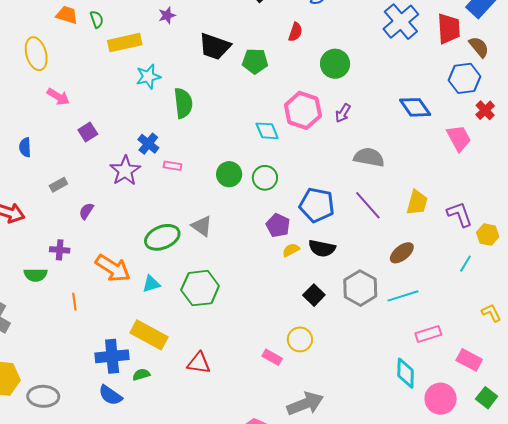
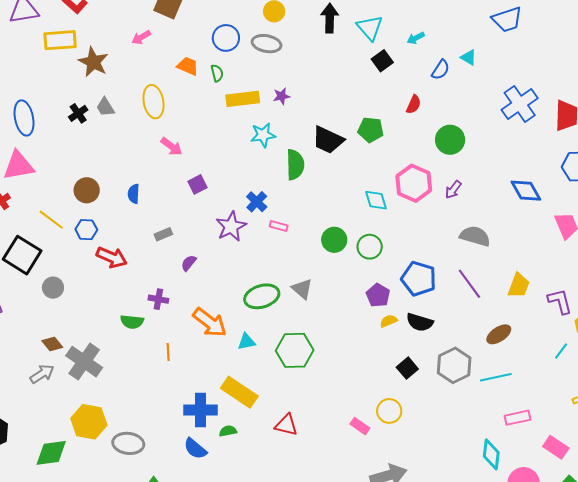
purple star: (167, 15) -> (281, 96), moved
black trapezoid: (215, 46) -> (328, 140), moved

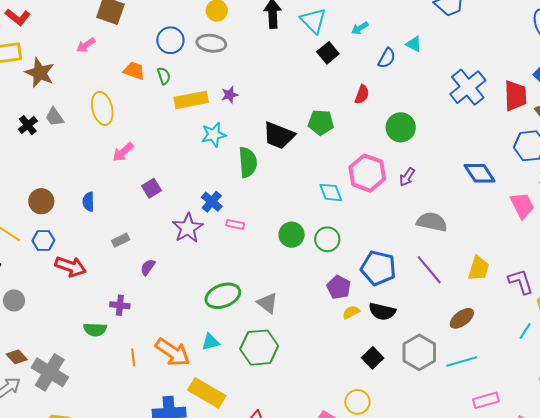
pink arrow: (171, 147) -> (123, 152), turned 105
gray triangle: (302, 289) -> (267, 303), moved
orange arrow: (210, 322) -> (173, 352), moved

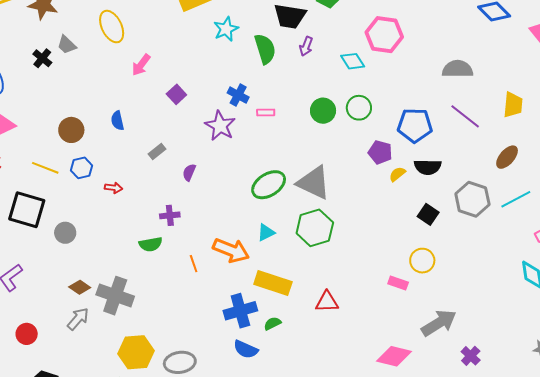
purple arrow: (407, 177) -> (306, 46), moved
red arrow: (71, 267) -> (114, 188), size x0.6
gray triangle: (267, 303) -> (314, 183), size x1.6

